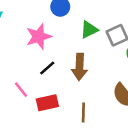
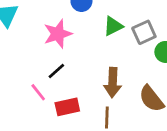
brown arrow: (79, 67) -> (113, 83), moved
black line: (47, 68) -> (56, 71), moved

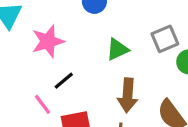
green triangle: (113, 26) -> (117, 49), moved
pink star: (58, 34) -> (48, 41), moved

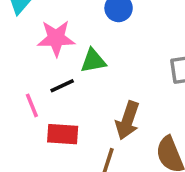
green triangle: (117, 49) -> (93, 61), moved

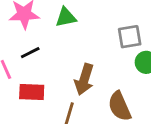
green triangle: (93, 61) -> (66, 17), moved

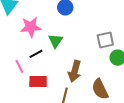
green triangle: (66, 17) -> (56, 41), moved, turned -42

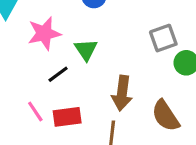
pink line: (19, 66) -> (35, 111), moved

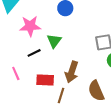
red rectangle: (67, 117) -> (45, 80), moved

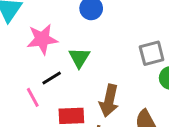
pink line: (16, 73) -> (33, 97), moved

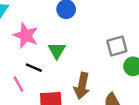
pink star: (42, 39) -> (26, 35), turned 30
black line: (52, 78) -> (34, 68), turned 56

